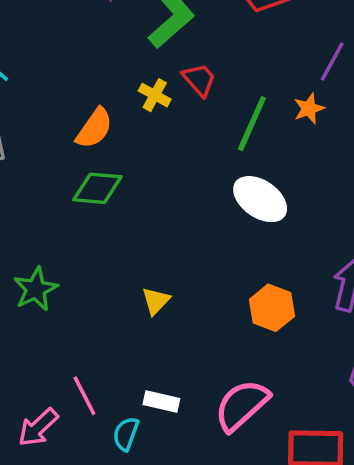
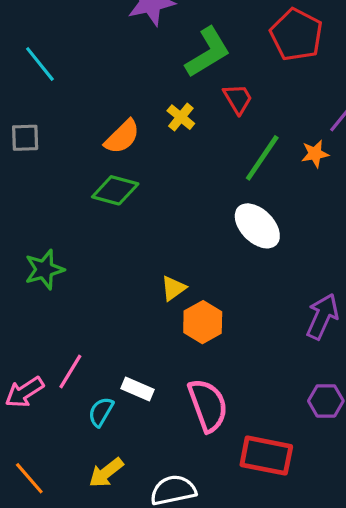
red trapezoid: (199, 80) -> (238, 99), moved
yellow triangle: (156, 301) -> (173, 288), moved
orange hexagon: (272, 308) -> (203, 322), moved
pink line: (84, 396) -> (70, 372), turned 48
pink semicircle: (242, 405) -> (208, 405), turned 102

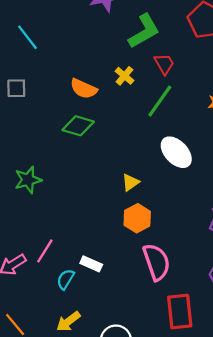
orange semicircle: (122, 137) -> (84, 89), turned 68
green line: (262, 158) -> (160, 101), moved
yellow triangle: (173, 288) -> (130, 182), moved
pink semicircle: (208, 405) -> (156, 262), moved
red rectangle: (266, 456) -> (180, 312), turned 72

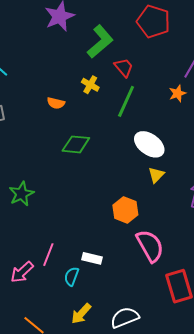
orange semicircle: (84, 89) -> (56, 103), size x0.7
green diamond: (78, 126) -> (76, 144), moved
yellow triangle: (130, 182) -> (156, 175), moved

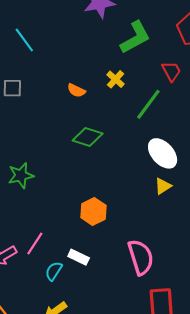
red trapezoid: (124, 67) -> (171, 71), moved
orange hexagon: (125, 210) -> (93, 212), moved

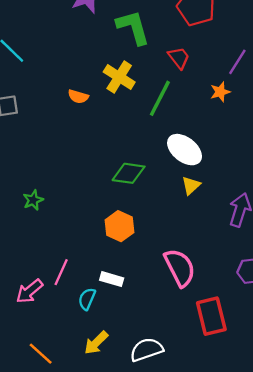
green L-shape: (135, 37) -> (133, 27), turned -68
yellow cross: (116, 79) -> (119, 77), size x1.5
green diamond: (88, 137) -> (129, 173), moved
green star: (21, 175) -> (33, 200), size x0.7

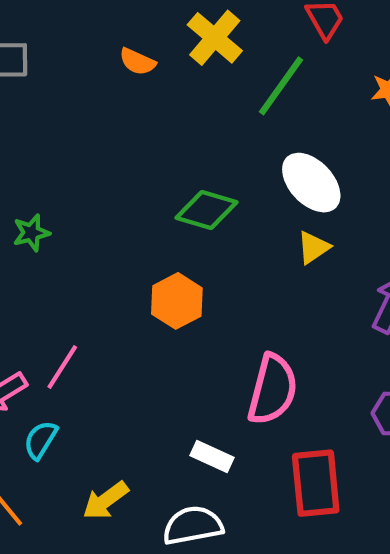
pink semicircle: (180, 268) -> (273, 389), turned 33
white rectangle: (112, 279) -> (212, 456), moved
cyan semicircle: (87, 299) -> (41, 440), moved

